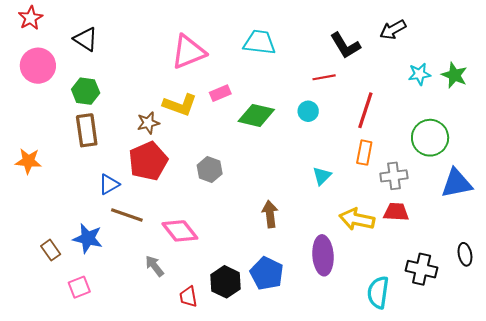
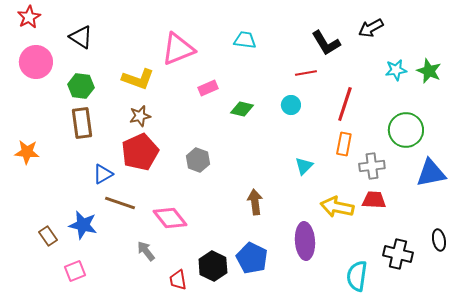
cyan trapezoid: (259, 42) -> (245, 40), size x0.7
yellow L-shape: (180, 105) -> (138, 79), moved
green diamond: (256, 115) -> (242, 109), size x0.7

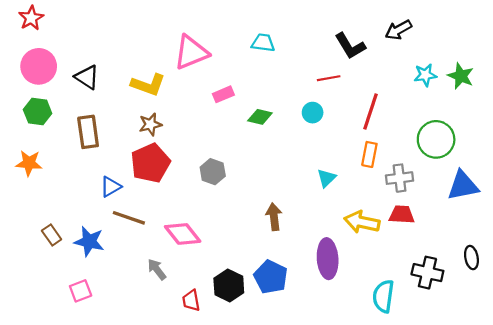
black triangle: (81, 37) -> (87, 77), moved
green hexagon: (81, 86) -> (38, 111), moved
brown rectangle: (48, 236) -> (52, 235), moved

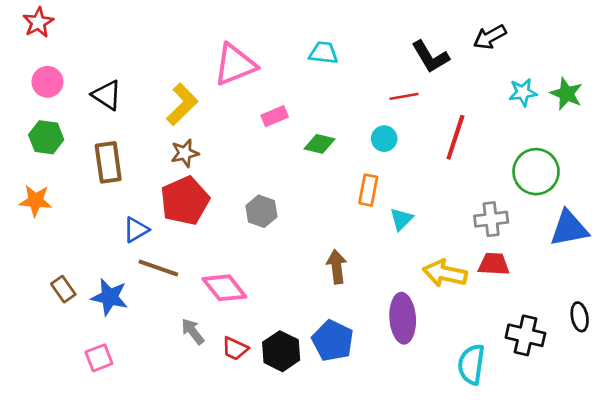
pink circle: (39, 66) -> (47, 82), size x0.7
yellow L-shape: (148, 85) -> (182, 104), turned -64
orange rectangle: (369, 154) -> (368, 190), moved
red trapezoid: (191, 301) -> (235, 349), moved, turned -55

